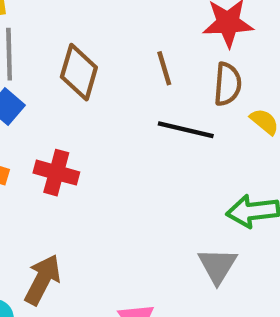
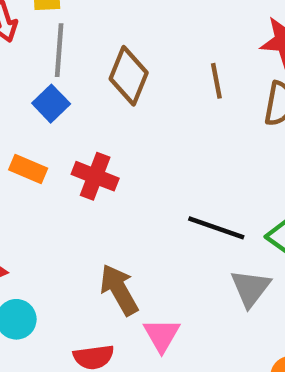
black line: (186, 130) -> (216, 228), moved
brown arrow: (42, 280) -> (119, 290), moved, turned -63

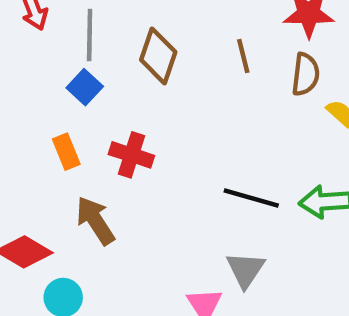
orange rectangle: (28, 169) -> (66, 152), turned 48
gray triangle: (250, 288) -> (245, 270), moved
brown arrow: (119, 290) -> (95, 221), moved

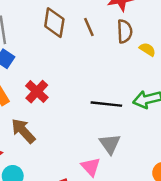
brown diamond: (158, 56) -> (54, 23), moved
red cross: (131, 155) -> (37, 92), turned 35

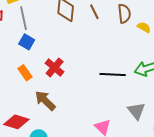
gray triangle: (110, 144) -> (136, 111), moved

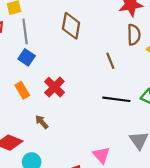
brown line: (94, 12) -> (110, 61), moved
brown arrow: (45, 101) -> (42, 122), size x0.6

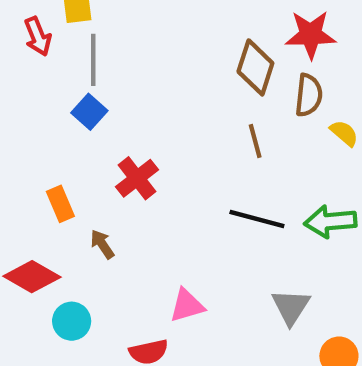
brown diamond: (71, 26) -> (255, 67), moved
orange rectangle: (22, 90) -> (60, 204), moved
pink triangle: (101, 155) -> (187, 305), moved, turned 48

